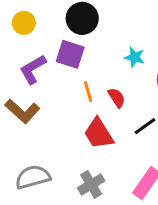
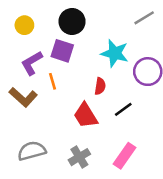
cyan star: (135, 57) -> (115, 53), size x1.6
orange line: (88, 92) -> (52, 81), moved
red semicircle: (117, 98) -> (100, 86), turned 42

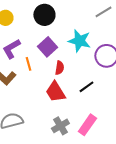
purple square: (62, 51) -> (47, 47), moved, turned 30
red semicircle: (100, 86) -> (59, 68), moved
gray cross: (79, 157) -> (60, 126), moved

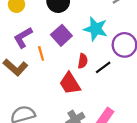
red semicircle: (59, 68) -> (83, 61), moved
black line: (86, 87) -> (103, 67), moved

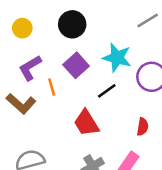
red semicircle: (83, 61) -> (143, 127), moved
black line: (103, 67) -> (107, 91), moved

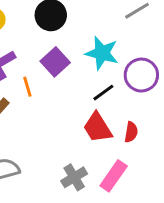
black line: (107, 91) -> (103, 93), moved
red trapezoid: (86, 123) -> (98, 128), moved

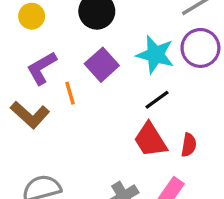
purple circle: (141, 75) -> (200, 48), moved

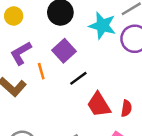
cyan star: (155, 55) -> (102, 26), moved
black line: (157, 100) -> (78, 78), moved

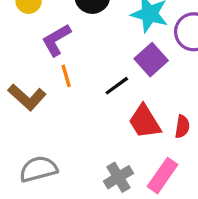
purple square: (64, 51) -> (151, 60), moved
purple L-shape: (21, 53) -> (56, 40), moved

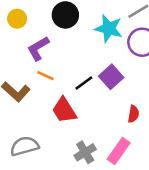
purple square: (151, 60) -> (111, 77), moved
orange line: (66, 76) -> (46, 76), turned -49
red trapezoid: (145, 122) -> (64, 110), moved

